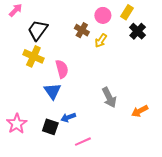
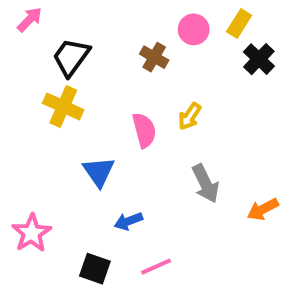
yellow arrow: (101, 41) -> (190, 116), moved
pink semicircle: (62, 69) -> (144, 130), moved
black square: (50, 127) -> (95, 269), moved

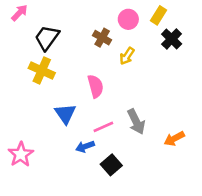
yellow arrow: (190, 116) -> (127, 56), moved
pink line: (156, 267) -> (103, 127), moved
black square: (95, 269) -> (111, 165), moved, turned 30

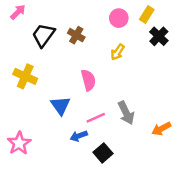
brown cross: (102, 38) -> (76, 35), moved
yellow cross: (42, 70) -> (25, 76), moved

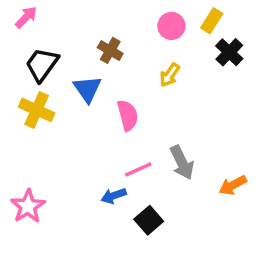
black trapezoid: (43, 35) -> (42, 64), moved
blue triangle: (60, 106) -> (87, 89), moved

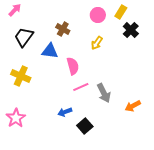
blue triangle: (87, 89) -> (50, 51), turned -48
yellow cross: (37, 110) -> (21, 76), moved
pink line: (138, 170) -> (81, 87), moved

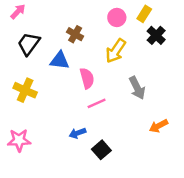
yellow arrow: (97, 43) -> (116, 51), size x1.5
gray arrow: (104, 93) -> (137, 88), moved
pink star: (16, 118) -> (19, 140), turned 30

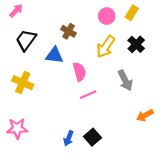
black cross: (156, 35) -> (136, 44), moved
blue arrow: (77, 133) -> (69, 138), moved, turned -48

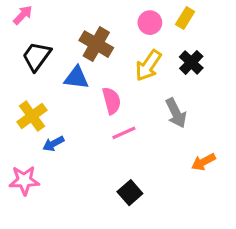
brown cross: (69, 31) -> (96, 44), size x1.5
yellow cross: (23, 83) -> (32, 116), turned 30
blue arrow: (69, 138) -> (53, 144), moved, turned 40

